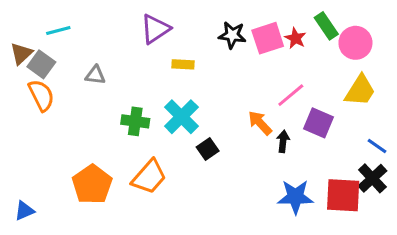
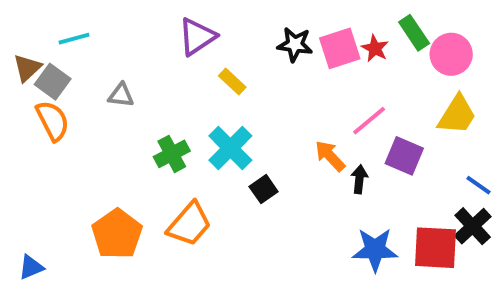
yellow rectangle: (183, 64) -> (232, 82), turned 40
green cross: (135, 121) -> (172, 154), turned -36

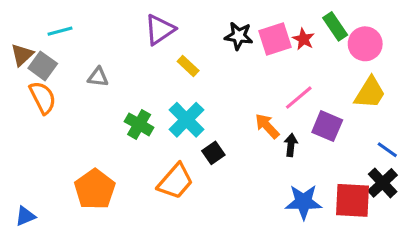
green cross: (172, 154) -> (139, 124), turned -32
orange trapezoid: (189, 224) -> (175, 181), moved

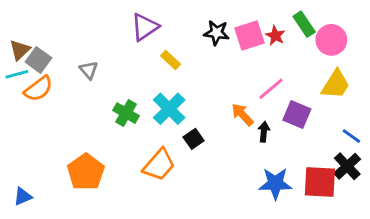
cyan line: (60, 31) -> (17, 74), moved
gray triangle: (98, 77) -> (89, 70), turned 42
orange semicircle: (43, 98) -> (38, 89), turned 80

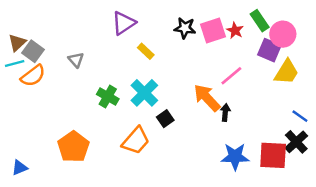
orange arrow: (242, 115) -> (207, 98), size x1.4
purple square: (297, 115) -> (269, 50), moved

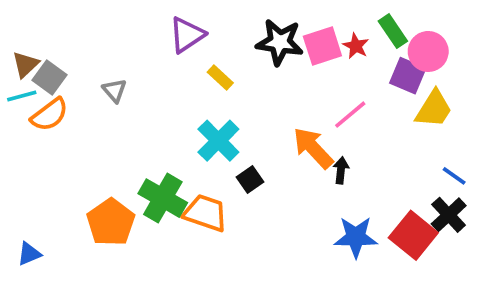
black star: (185, 28) -> (280, 42), size x1.4
green cross: (108, 97) -> (163, 198), moved, size x1.4
orange trapezoid: (136, 141) -> (205, 213), turned -112
red square: (273, 155) -> (413, 235), turned 36

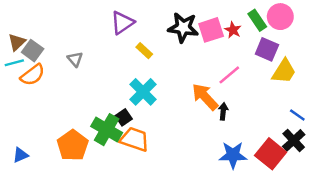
pink circle: (428, 51) -> (280, 17), moved
black square: (250, 180) -> (124, 117), moved
blue triangle: (29, 254) -> (20, 155), moved

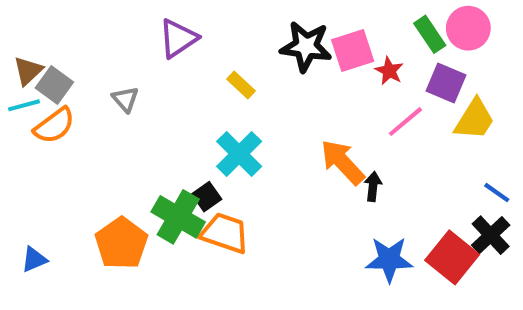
purple triangle: (122, 23) -> (178, 38), moved
red star: (233, 30) -> (389, 71), moved
pink line: (229, 75) -> (405, 122), moved

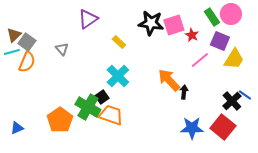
orange semicircle: (54, 126) -> (27, 62), turned -30
black cross: (491, 235) -> (232, 101), moved

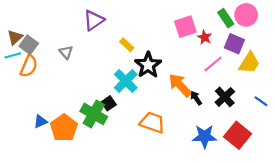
black star: (151, 23) -> (148, 65), moved, turned 30
black arrow: (184, 92) -> (196, 98), turned -40
black cross: (232, 101) -> (225, 97), moved
orange trapezoid: (111, 115) -> (152, 123), moved
blue triangle: (17, 128) -> (40, 121), moved

